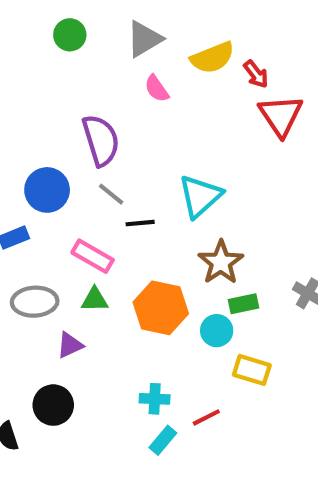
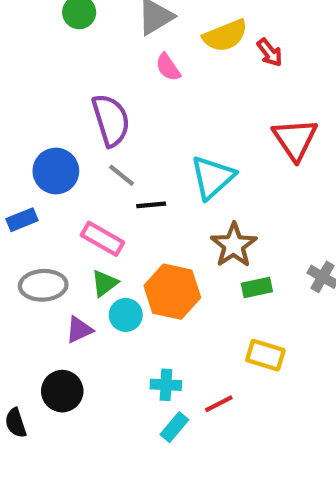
red triangle: (281, 115) -> (295, 139), moved
green triangle: (95, 300) -> (105, 283), turned -36
cyan circle: (217, 331) -> (126, 315), moved

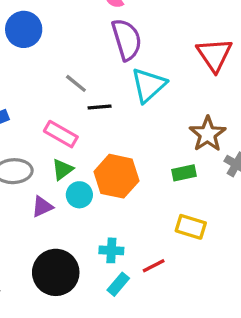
purple semicircle: (111, 120) -> (127, 40), moved
blue circle: (56, 171) -> (24, 29), moved
brown star: (234, 245) -> (208, 134), moved
black circle: (62, 391) -> (56, 272), moved, size x1.4

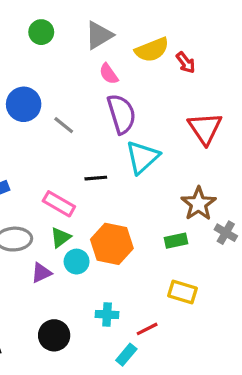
gray line: (76, 83) -> (64, 125), moved
black circle: (56, 272) -> (54, 335), size x0.7
cyan rectangle: (118, 284) -> (126, 355), moved

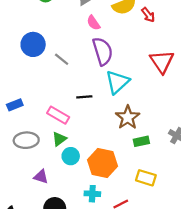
brown star: (198, 204) -> (128, 117), moved
orange hexagon: (112, 244) -> (103, 163), moved
purple triangle: (41, 273) -> (41, 177), moved, turned 42

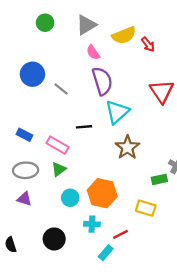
blue rectangle: (15, 105) -> (24, 135), moved, turned 49
green rectangle: (141, 141) -> (159, 179), moved
cyan circle: (71, 156) -> (70, 198), moved
purple triangle: (41, 177) -> (24, 199), moved

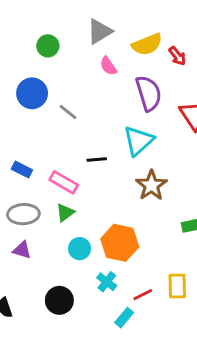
green circle: (45, 23) -> (48, 46), moved
purple semicircle: (102, 81) -> (149, 93), moved
yellow rectangle: (146, 208) -> (177, 286), moved, turned 72
cyan cross: (92, 224) -> (107, 282), turned 35

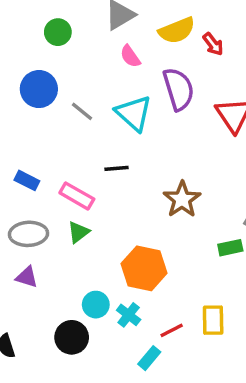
cyan triangle: (138, 141) -> (134, 113), moved, turned -36
cyan circle: (80, 249) -> (96, 305), moved

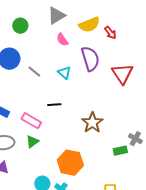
cyan triangle: (134, 113) -> (64, 73), size x0.6

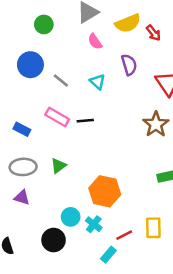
purple semicircle: (90, 59) -> (129, 65), size x0.7
pink rectangle: (31, 121) -> (57, 117), moved
brown star: (92, 123) -> (156, 124), moved

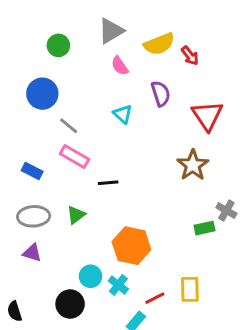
gray line: (61, 80) -> (69, 126), moved
black line: (85, 121) -> (108, 183), moved

